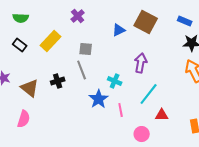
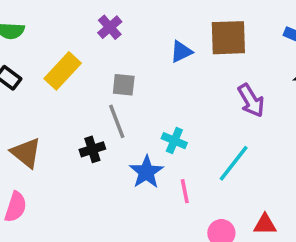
brown square: (146, 22) -> (228, 38), turned -30
purple arrow: (141, 63) -> (251, 100), moved, turned 138
black cross: (58, 81) -> (92, 149), moved
red triangle: (162, 115) -> (265, 224), moved

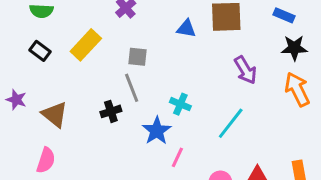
blue triangle: (181, 52) -> (186, 29), turned 36
pink line: (185, 191) -> (177, 157), moved, turned 36

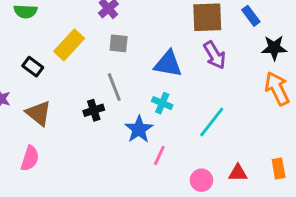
blue rectangle: (284, 15) -> (251, 16), moved, turned 30
blue triangle: (186, 29) -> (168, 64), moved, size x1.5
black rectangle: (40, 51) -> (33, 67), moved
gray square: (138, 57) -> (119, 43), moved
purple arrow: (245, 70) -> (215, 55), moved

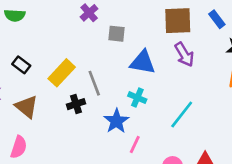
gray square: (119, 43) -> (116, 34), moved
yellow rectangle: (69, 45) -> (62, 73), moved

